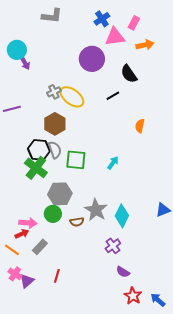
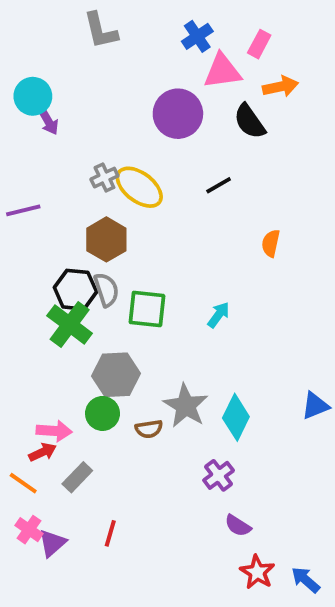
gray L-shape: (52, 16) -> (101, 31), turned 70
black semicircle: (129, 74) -> (249, 121), moved

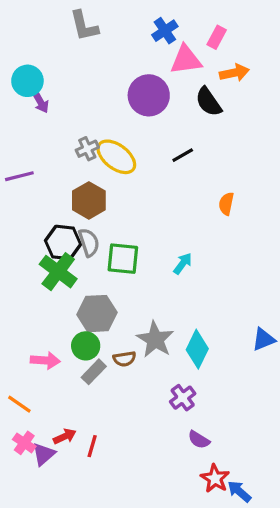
red arrow: (43, 452) -> (65, 436), moved
gray rectangle: (77, 477) -> (94, 372), moved
blue arrow: (306, 580) -> (239, 491), moved

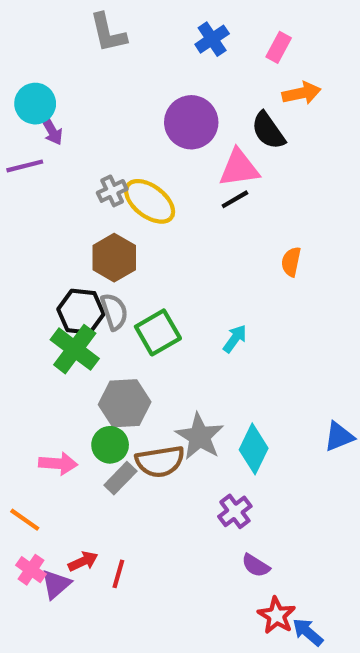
pink triangle: (186, 60) -> (239, 168), moved
purple line: (19, 176) -> (25, 166), moved
green square: (123, 259) -> (158, 332), turned -36
brown semicircle: (124, 359) -> (160, 461), size x1.6

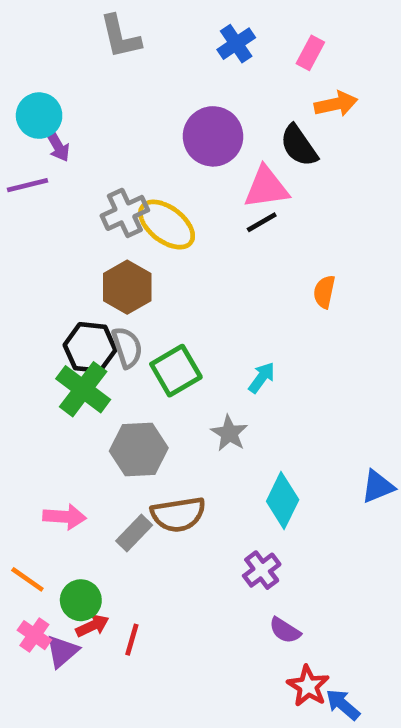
gray cross: (112, 191) -> (125, 213), size x1.4
gray star: (200, 436) -> (229, 433), moved, size x0.7
green circle: (110, 445) -> (81, 600), moved

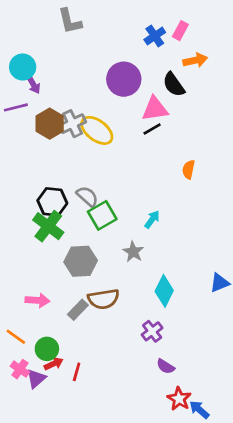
blue cross: (236, 44) -> (155, 36), moved
brown hexagon: (127, 287) -> (50, 124), moved
gray semicircle: (127, 347) -> (87, 196), moved, turned -30

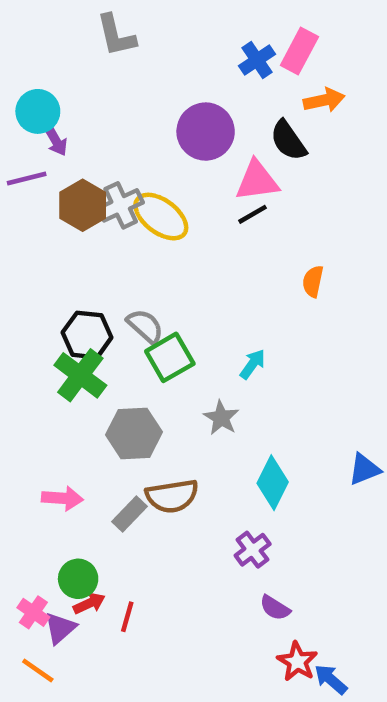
pink rectangle: (180, 31) -> (299, 51), size x1.4
orange line: (16, 337) -> (38, 670), moved

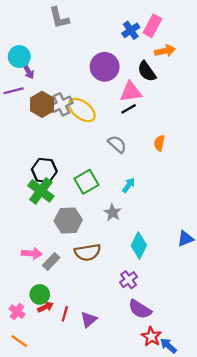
gray semicircle: (145, 326) -> (117, 144), moved
gray rectangle: (130, 514) -> (51, 261), moved
purple semicircle: (275, 608) -> (140, 309), size x1.5
purple triangle: (60, 628) -> (89, 320), moved

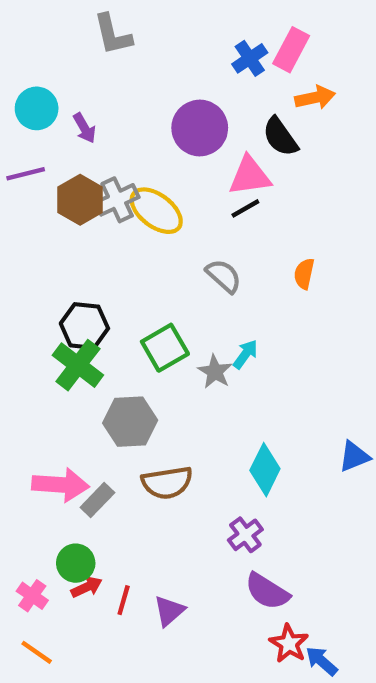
purple arrow: (28, 71) -> (84, 128), moved
gray star: (113, 212) -> (215, 372), moved
pink arrow: (32, 253) -> (60, 485), size x1.4

